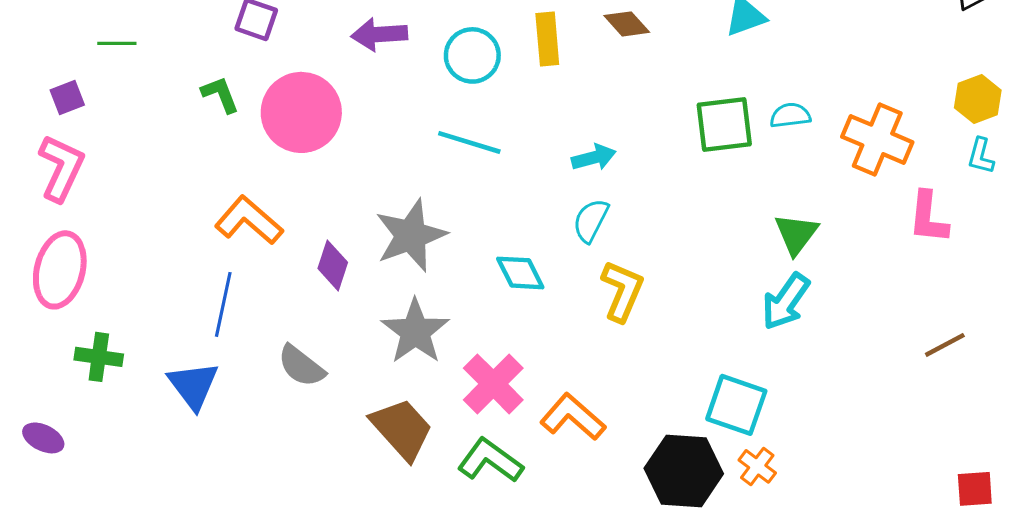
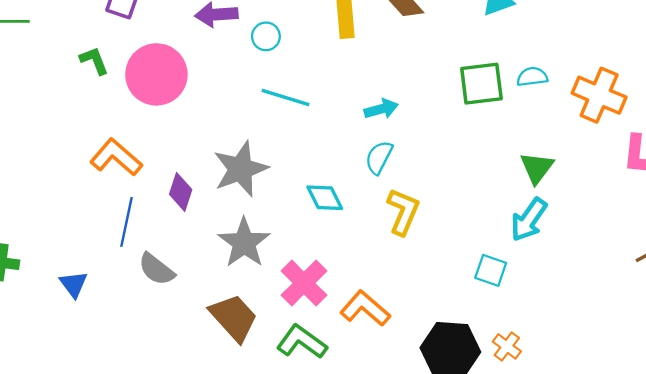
cyan circle: (472, 55) -> (266, 36), moved, size x0.7
blue line: (223, 304) -> (126, 222), moved
blue triangle: (193, 385) -> (73, 284), size x0.7
cyan square: (736, 405) -> (491, 270), moved, size x0.7

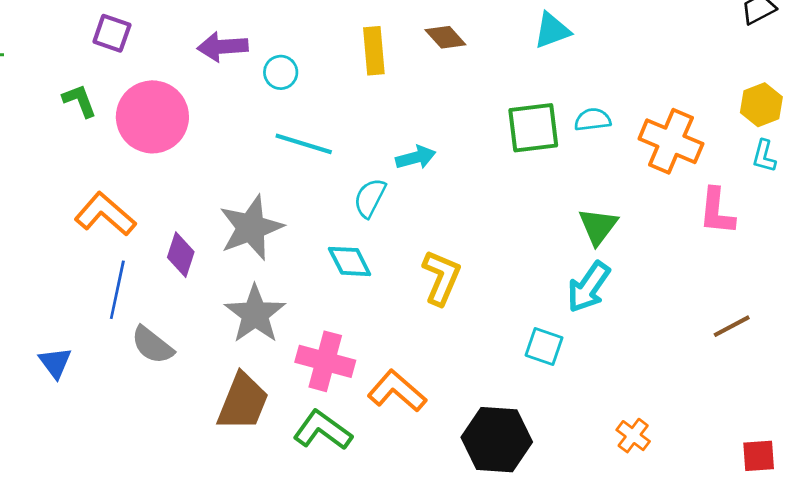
cyan semicircle: (379, 157) -> (370, 198), moved
pink cross: (304, 283) -> (325, 361), turned -30
brown trapezoid: (234, 318) -> (243, 402), turned 64
orange cross: (507, 346) -> (633, 436), moved

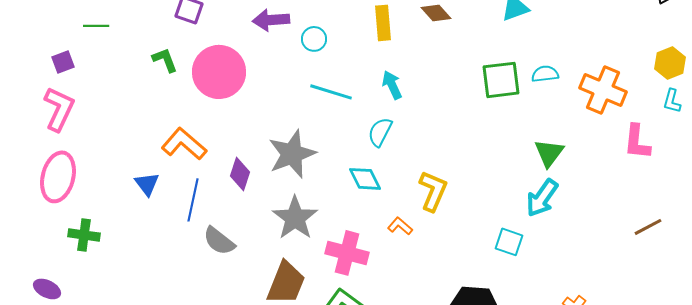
cyan arrow: (416, 157) -> (392, 85), moved, turned -100
blue triangle: (55, 363) -> (147, 184), moved
orange L-shape: (397, 391) -> (400, 226), moved, size x0.6

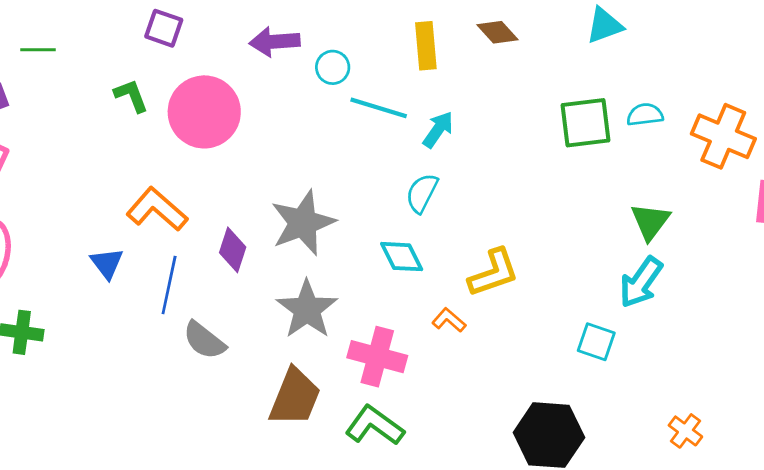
cyan arrow: (392, 85) -> (438, 130), turned 60
cyan line: (331, 92) -> (379, 108), moved
yellow L-shape: (433, 191) -> (494, 273), turned 48

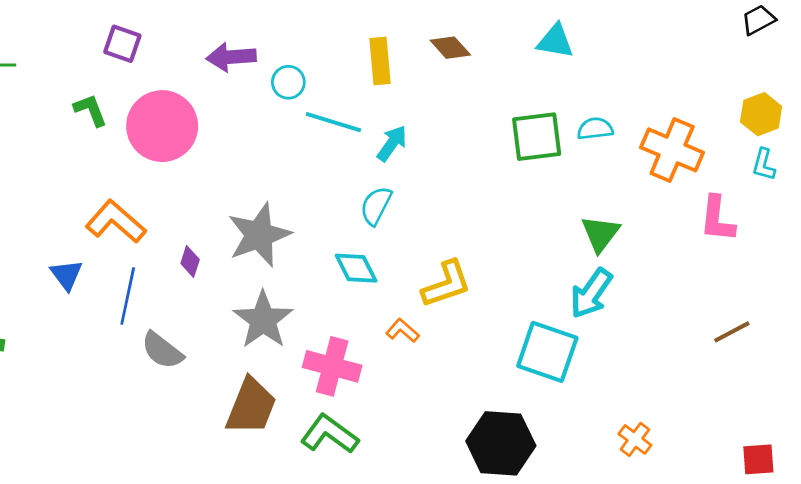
cyan triangle: (604, 25) -> (555, 41), turned 30
purple diamond: (233, 250) -> (190, 261), size x0.7
cyan square: (596, 342) -> (547, 352), size x1.6

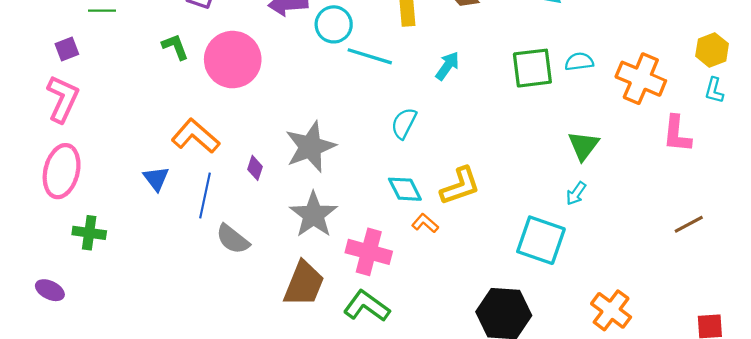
cyan circle: (288, 82) -> (334, 24), size x1.4
cyan arrow: (392, 143) -> (447, 66), moved
cyan diamond: (356, 268) -> (405, 189), moved
cyan arrow: (591, 293) -> (576, 193), size x0.6
orange cross: (635, 439) -> (611, 310), size x1.5

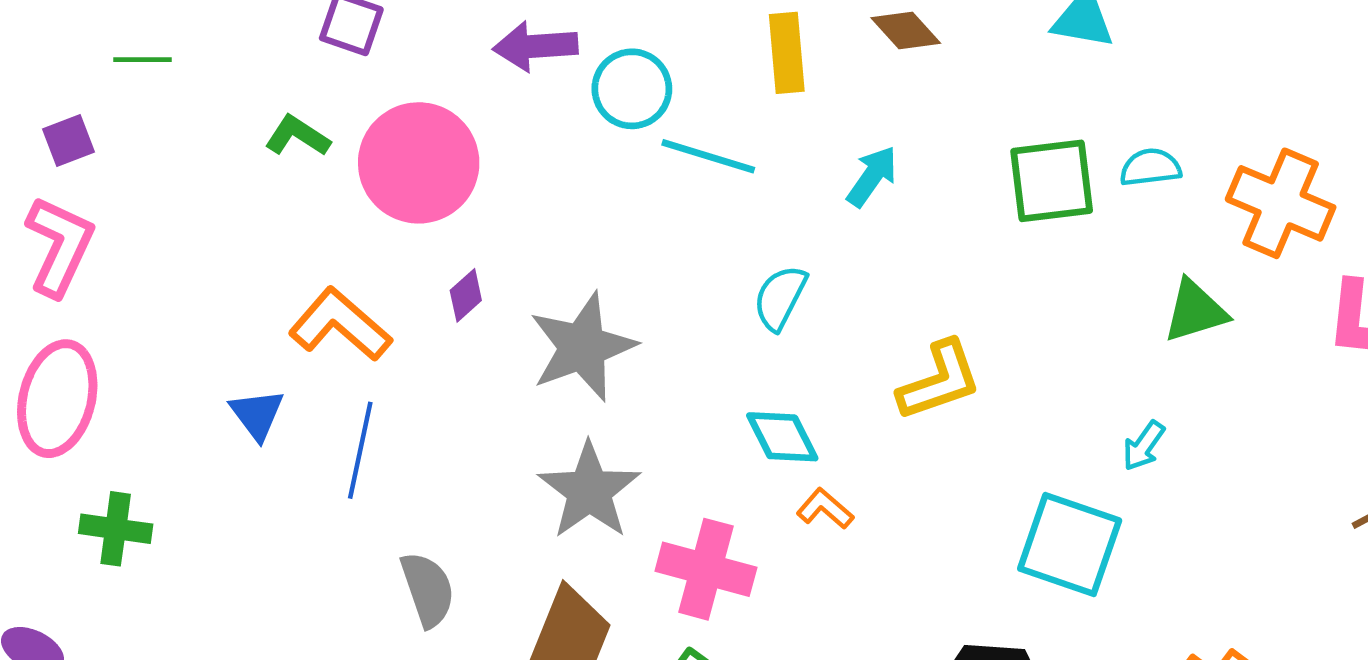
green L-shape: (175, 47) -> (297, 136), turned -36
green triangle: (583, 146) -> (1195, 311), moved, turned 36
purple diamond: (255, 168) -> (466, 295), moved, turned 30
yellow L-shape: (460, 186) -> (939, 381), moved
gray semicircle: (233, 239) -> (428, 589), moved, turned -147

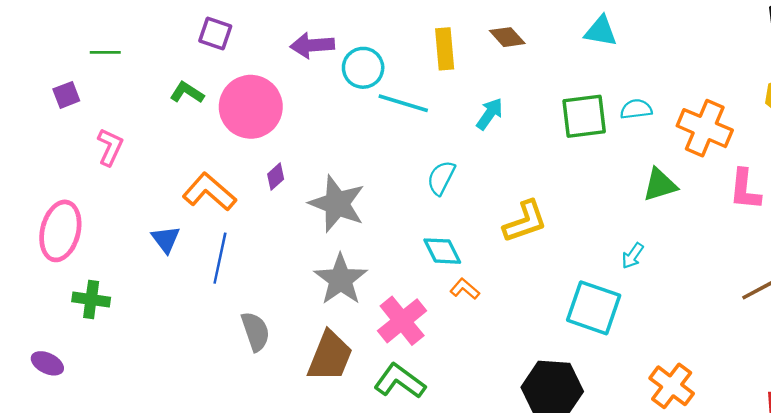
pink L-shape: (59, 246) -> (110, 147), moved, size x0.7
gray star: (582, 347) -> (337, 204), turned -30
pink cross: (706, 569) -> (402, 321), turned 36

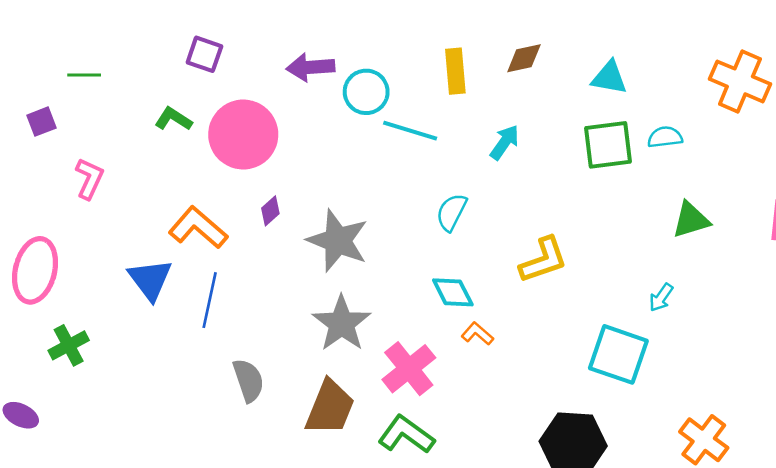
cyan triangle: (601, 31) -> (609, 78), moved
brown diamond: (507, 37) -> (524, 58), turned -60
orange cross: (705, 128) -> (740, 81), moved
blue triangle: (166, 239) -> (150, 279), size x1.4
green cross: (91, 300) -> (69, 345), turned -36

